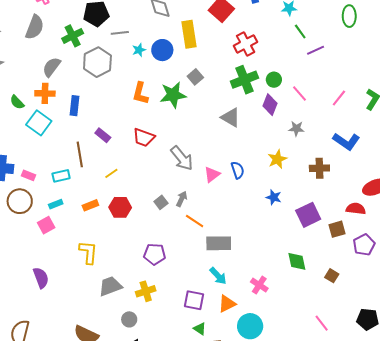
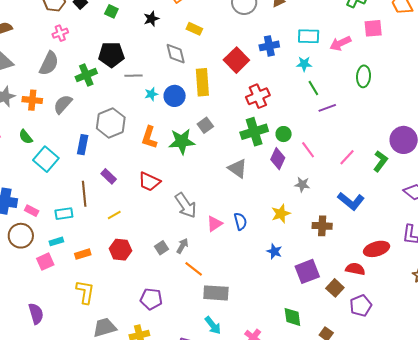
gray hexagon: (97, 62) -> (111, 123), moved
orange cross: (45, 93) -> (32, 100), moved
orange rectangle: (90, 205) -> (83, 254), moved
brown square: (337, 229) -> (335, 288), turned -36

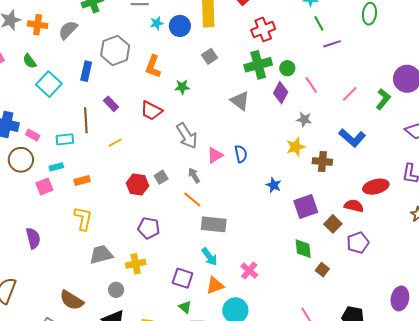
green star: (182, 141) -> (182, 87), moved, size x0.6
yellow star: (281, 214) -> (296, 147), moved
gray arrow: (182, 246) -> (194, 175), moved, turned -63
red hexagon: (120, 250) -> (137, 184), moved
green diamond: (292, 317) -> (303, 249), moved

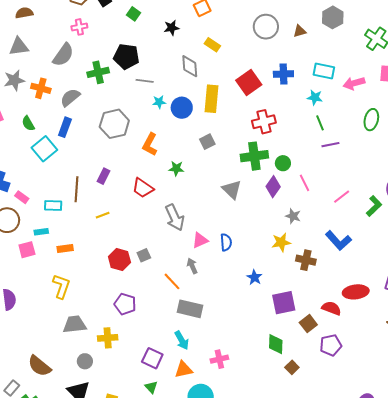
blue rectangle: (86, 71) -> (65, 127), moved
purple rectangle: (111, 104) -> (104, 176), turned 63
gray arrow: (194, 175) -> (192, 266), moved
pink cross: (249, 271) -> (219, 359), turned 30

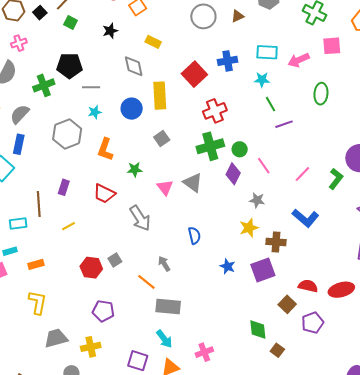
cyan star: (159, 102) -> (95, 112), moved
pink triangle: (200, 240) -> (165, 187), moved, turned -36
red ellipse: (356, 292) -> (341, 290), moved
purple square: (284, 303) -> (263, 270), moved

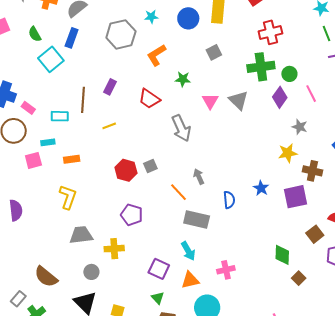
orange L-shape: (105, 149) -> (156, 55), turned 30
blue semicircle: (194, 236) -> (229, 200), moved

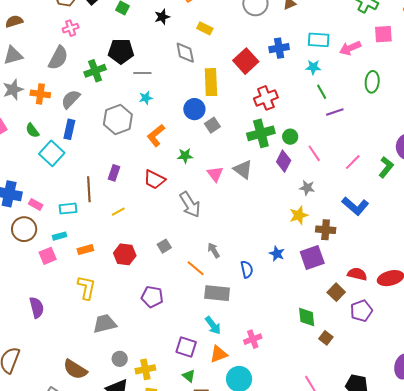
blue circle: (188, 18) -> (194, 109), moved
red hexagon: (126, 170) -> (125, 254), moved
yellow cross: (114, 249) -> (145, 369), moved

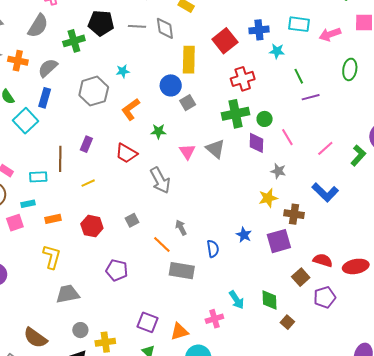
cyan star: (313, 67) -> (277, 51), moved
gray line: (142, 73) -> (137, 26), moved
purple diamond: (284, 161) -> (256, 143), turned -30
cyan arrow: (213, 325) -> (237, 300), moved

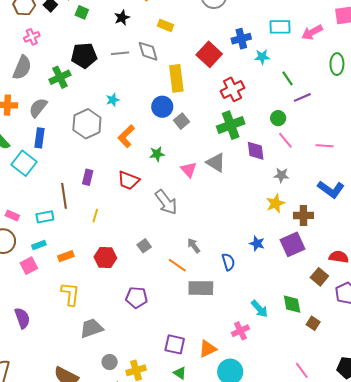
green circle: (265, 119) -> (278, 118), moved
pink line: (325, 148) -> (325, 146), turned 54
yellow line: (88, 183) -> (95, 216), turned -40

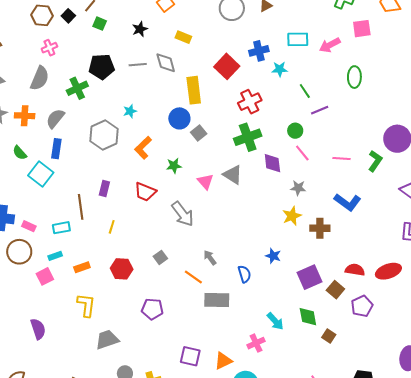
purple square: (292, 244) -> (309, 277), moved

